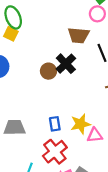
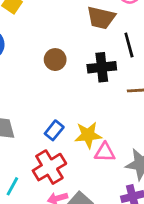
black cross: (66, 64) -> (102, 67), moved, turned 30
blue rectangle: (55, 124) -> (54, 130), turned 40

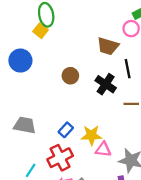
black cross: (102, 67) -> (106, 84), turned 36

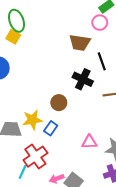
brown circle: (70, 76) -> (59, 103), moved
yellow star: (91, 135) -> (32, 120), moved
red cross: (60, 158) -> (35, 157), moved

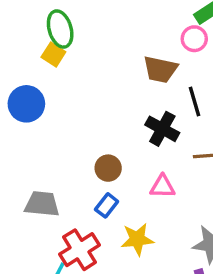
brown circle: (59, 103) -> (108, 168), moved
yellow star: (32, 120) -> (137, 239), moved
pink triangle: (89, 142) -> (163, 187), moved

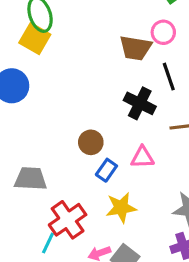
pink circle: (194, 39) -> (163, 32), moved
yellow square: (53, 55) -> (35, 39), size x1.4
blue rectangle: (107, 205) -> (106, 170), moved

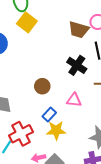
yellow square: (35, 39) -> (27, 22), moved
blue rectangle: (106, 170) -> (49, 114), moved

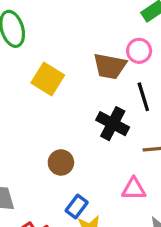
yellow square: (27, 22) -> (48, 79), moved
pink triangle: (74, 100) -> (134, 189), moved

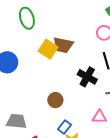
brown trapezoid: (110, 66) -> (63, 45), moved

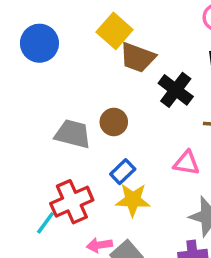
brown trapezoid: (63, 45) -> (138, 58), moved
gray trapezoid: (16, 121) -> (73, 134), moved

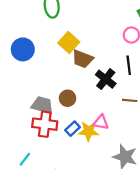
pink triangle: (186, 163) -> (101, 122), moved
yellow star: (133, 200) -> (89, 131), moved
red cross: (72, 202) -> (45, 124), moved, turned 30

